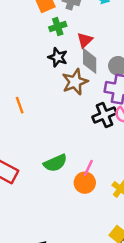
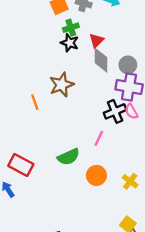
black star: (58, 57) -> (70, 43), moved
brown star: (75, 82) -> (62, 85), moved
pink line: (88, 168) -> (99, 138), moved

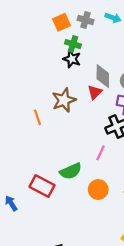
green cross: (71, 28) -> (73, 44), turned 35
red triangle: (96, 40) -> (95, 92), moved
red rectangle: (21, 165) -> (42, 186), moved

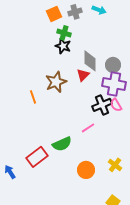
gray cross: (86, 20) -> (75, 12), turned -32
pink line: (100, 153) -> (88, 128), turned 32
red rectangle: (42, 186) -> (37, 157), turned -65
orange circle: (98, 190) -> (86, 170), moved

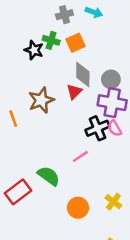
orange square: (54, 14) -> (75, 43), moved
black star: (63, 46) -> (34, 50), moved
green semicircle: (62, 144) -> (49, 176), turned -120

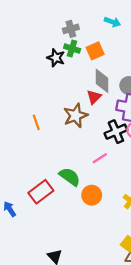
gray cross: (64, 15) -> (71, 29), moved
brown star: (41, 100) -> (76, 115), moved
orange circle: (78, 208) -> (92, 195), moved

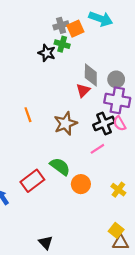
cyan arrow: (112, 22) -> (101, 19), size x1.5
orange square: (95, 51) -> (75, 29), moved
brown star: (76, 115) -> (65, 123), moved
pink line: (100, 158) -> (97, 149), moved

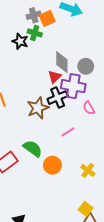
purple cross: (117, 100) -> (73, 86), moved
black cross: (104, 123) -> (58, 98), moved

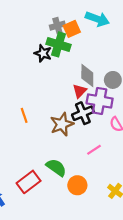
green cross: (35, 33) -> (59, 44), size x1.5

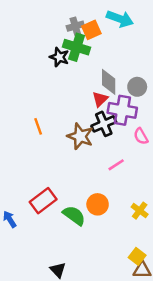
brown star: (62, 124) -> (80, 136), turned -30
green semicircle: (56, 168) -> (74, 216), moved

